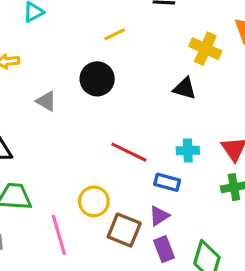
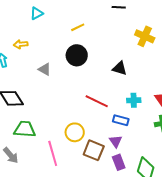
yellow line: (115, 34) -> (78, 27), moved
black triangle: (185, 88) -> (120, 68), moved
purple triangle: (159, 216) -> (116, 141), turned -32

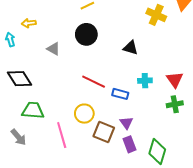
red line: (97, 101) -> (94, 82), moved
blue rectangle: (121, 120) -> (120, 94), moved

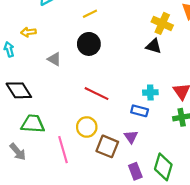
black triangle: (131, 48) -> (154, 46), moved
blue rectangle: (120, 94) -> (140, 111), moved
purple rectangle: (130, 144) -> (135, 171), moved

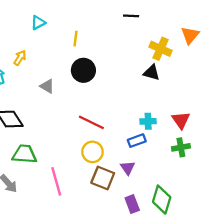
yellow line: (90, 14) -> (75, 39), moved, turned -56
yellow arrow: (28, 32) -> (20, 58), turned 128
blue rectangle: (140, 111) -> (137, 141), turned -35
yellow circle: (87, 127) -> (93, 152), moved

